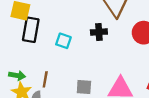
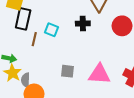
brown line: (45, 79) -> (34, 39), moved

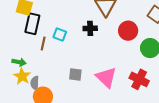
pink triangle: (99, 74) -> (106, 77), turned 40

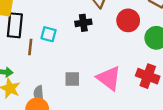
gray semicircle: (35, 83) -> (39, 94), moved

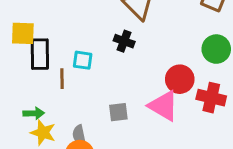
red circle: (128, 20) -> (180, 79), moved
black cross: (83, 23) -> (124, 41), turned 35

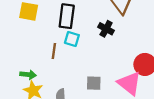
black rectangle: (40, 54) -> (67, 16), moved

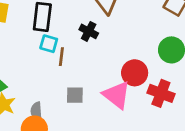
brown line: (54, 51) -> (61, 57), moved

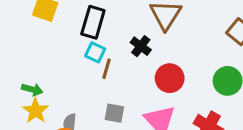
red circle: (135, 73) -> (170, 78), moved

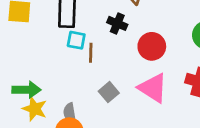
green arrow: (32, 89) -> (27, 90), size x1.4
gray square: (114, 113) -> (109, 92), turned -36

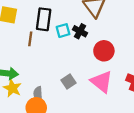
cyan square: (76, 40) -> (63, 31), moved, turned -32
brown line: (91, 53) -> (30, 39), moved

